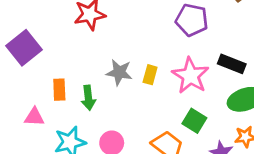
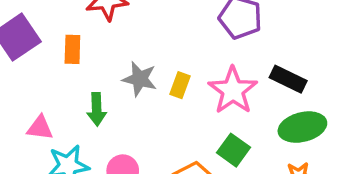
orange rectangle: (59, 90) -> (72, 49), moved
pink triangle: (34, 117) -> (40, 128), moved

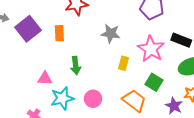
gray star: (140, 79) -> (111, 34), moved
yellow rectangle: (180, 85) -> (123, 63), moved

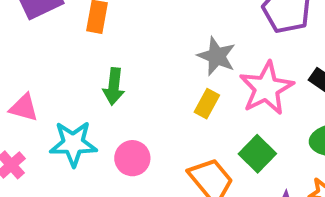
gray star: (111, 34) -> (217, 56), moved
pink triangle: (45, 78) -> (24, 108), moved

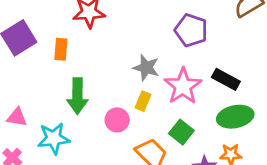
green arrow: (114, 86) -> (77, 96), size x1.4
pink circle: (132, 158) -> (117, 120), moved

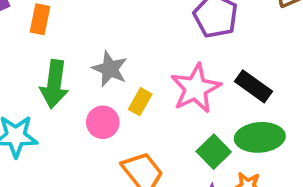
gray star: (146, 68) -> (110, 69), moved
green square: (181, 132) -> (214, 152), moved

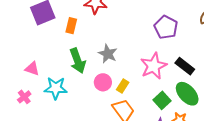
green arrow: (54, 84) -> (78, 61), turned -30
yellow rectangle: (140, 102) -> (123, 86), moved
green ellipse: (260, 137) -> (187, 94), turned 50

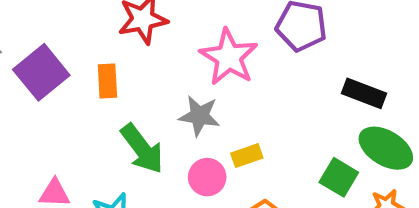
pink star: (154, 66) -> (229, 57), moved
yellow rectangle: (123, 86) -> (247, 156), moved, turned 56

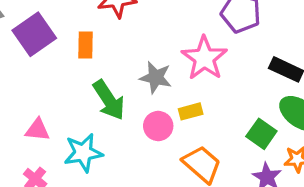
pink star: (229, 57) -> (204, 58), moved

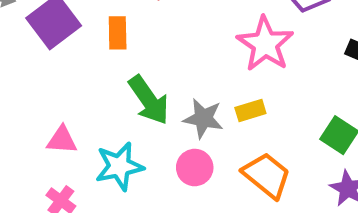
gray star: (156, 77) -> (203, 118), moved
pink circle: (158, 126) -> (195, 168), moved

